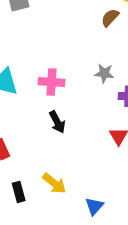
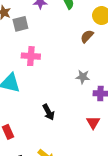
pink cross: (51, 82) -> (31, 56), moved

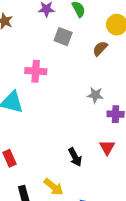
gray square: (20, 24) -> (63, 37), moved, turned 35
black arrow: (49, 112) -> (75, 157), moved

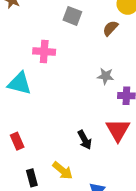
red triangle: (107, 147) -> (118, 130), size x1.5

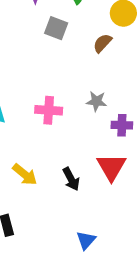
pink cross: (44, 52) -> (49, 110), moved
yellow arrow: (63, 171) -> (25, 175), moved

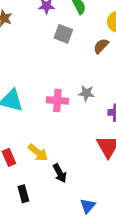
gray star: (96, 101) -> (86, 93), moved
black arrow: (71, 179) -> (60, 173), moved

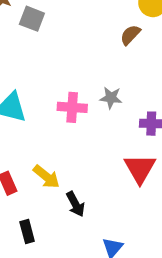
gray square: (63, 34) -> (32, 19), moved

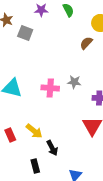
black rectangle: (27, 232) -> (35, 166), moved

